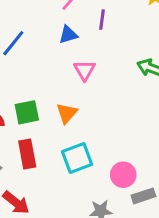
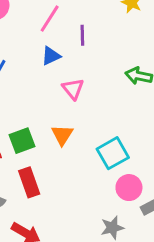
cyan square: (77, 158) -> (113, 153), moved

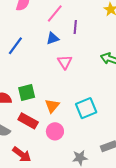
orange triangle: (62, 135) -> (52, 106), moved
red rectangle: (29, 182) -> (28, 121), turned -48
pink circle: (129, 188) -> (55, 131), moved

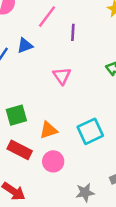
blue triangle: (53, 38) -> (25, 46), moved
orange triangle: (52, 106) -> (48, 130), turned 35

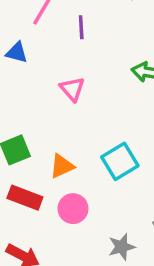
blue triangle: (25, 46) -> (17, 53), turned 42

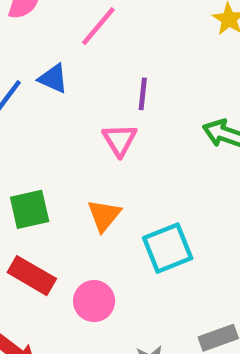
purple line: (81, 27) -> (143, 94), moved
orange triangle: (62, 166) -> (104, 215), moved, turned -36

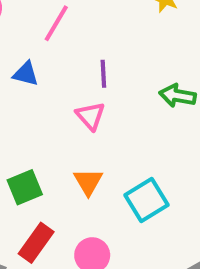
red rectangle: (32, 276) -> (36, 243), turned -75

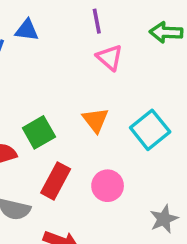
pink triangle: (91, 116) -> (110, 58), moved

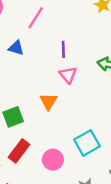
orange triangle: (96, 120) -> (48, 101), moved
cyan square: (150, 130) -> (87, 143), moved

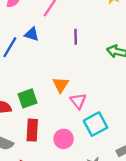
pink triangle: (68, 75) -> (78, 101), moved
red rectangle: (19, 151) -> (32, 130), turned -35

